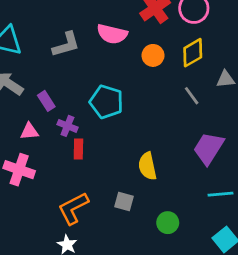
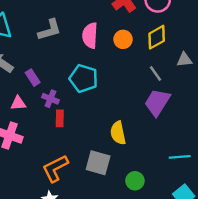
pink semicircle: (112, 34) -> (90, 35), moved, turned 80
purple trapezoid: (209, 148) -> (157, 102), moved
gray square: (124, 201) -> (98, 163), size x1.5

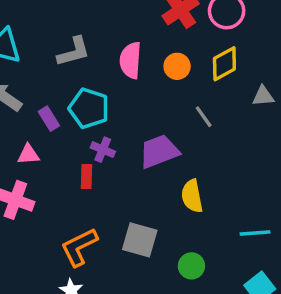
gray line: (155, 74) -> (204, 117), moved
cyan pentagon: (83, 78) -> (89, 108), moved
purple cross: (50, 99) -> (103, 150), moved
purple trapezoid: (157, 102) -> (159, 151), moved, turned 36
yellow semicircle: (118, 133) -> (192, 196), moved

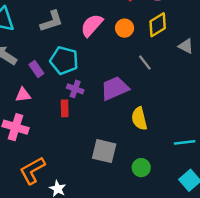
pink semicircle: (131, 60) -> (92, 25), turned 40
gray triangle: (263, 96) -> (186, 46), turned 35
orange L-shape: (79, 247) -> (32, 170), moved

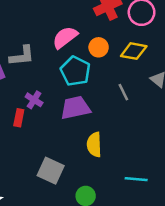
gray L-shape: (51, 21) -> (22, 56), moved
yellow diamond: (158, 25) -> (134, 51), turned 30
cyan pentagon: (64, 60) -> (75, 71), moved
gray line: (145, 63) -> (123, 92), moved

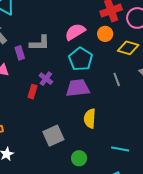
orange circle: (99, 47) -> (105, 34), moved
gray square: (51, 171) -> (53, 136), turned 35

